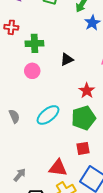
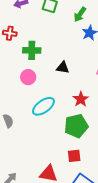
black triangle: (67, 59) -> (63, 68), turned 32
cyan ellipse: (48, 115) -> (43, 106), moved

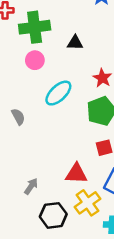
green cross: (32, 50) -> (35, 27), size x1.4

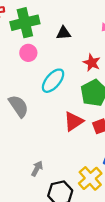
gray semicircle: (18, 117) -> (19, 106), size x1.5
red triangle: (76, 174) -> (74, 121), moved, turned -30

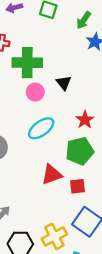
black triangle: (63, 33) -> (64, 83), turned 42
pink circle: (28, 53) -> (35, 92), moved

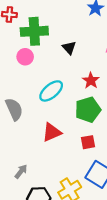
pink circle: (35, 92) -> (25, 57), moved
red triangle: (52, 175) -> (52, 132), moved

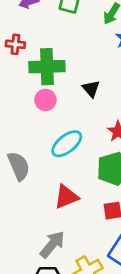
pink circle: (25, 57) -> (45, 100), moved
gray arrow: (21, 171) -> (52, 244), moved, size x1.5

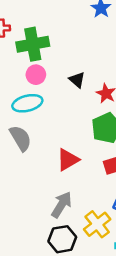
black triangle: (91, 89) -> (77, 80), moved
cyan ellipse: (67, 144) -> (27, 103), moved, turned 32

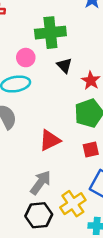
green cross: (33, 44) -> (50, 33), moved

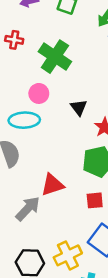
green cross: (50, 33) -> (55, 57), moved, turned 32
gray arrow: (41, 183) -> (28, 209), moved

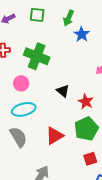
pink circle: (39, 93) -> (21, 83), moved
red triangle: (52, 185) -> (55, 136), moved

